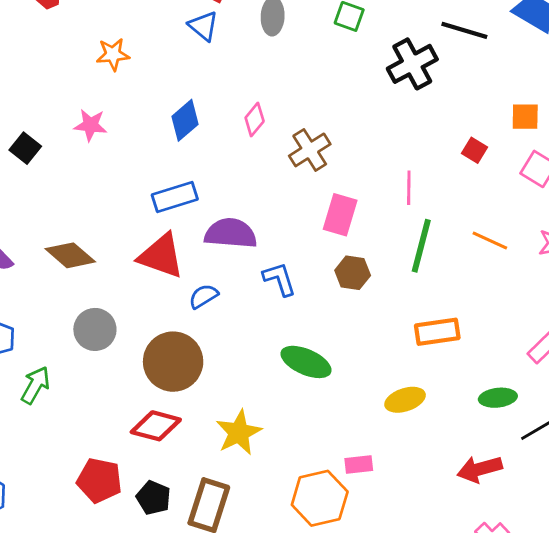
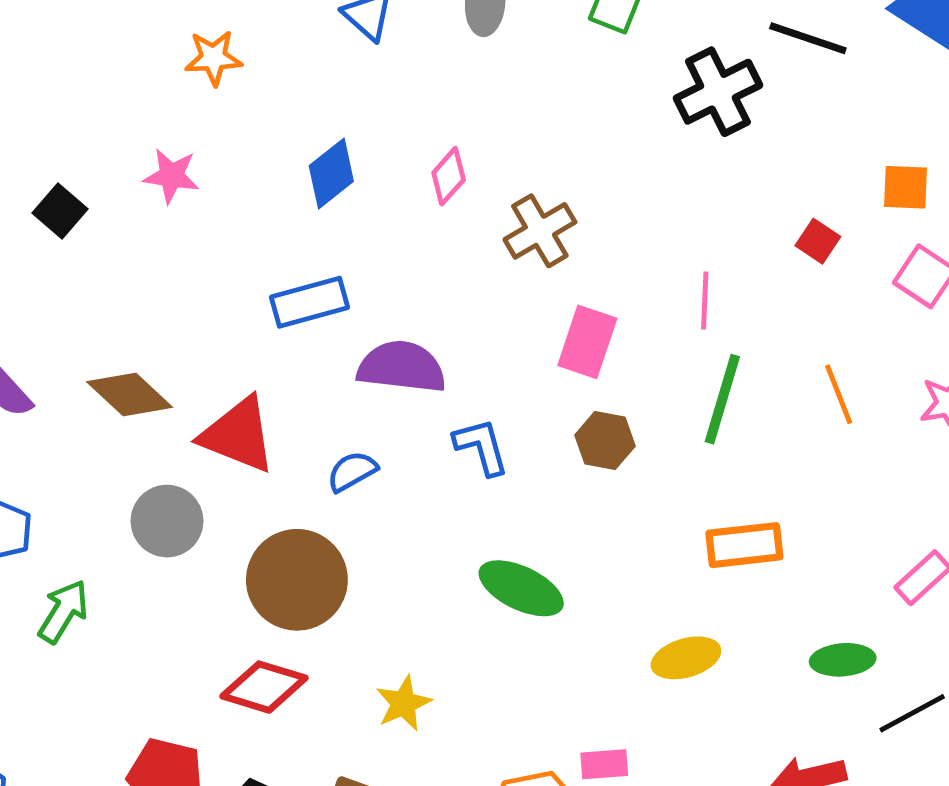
orange line: (490, 241) -> (839, 394), turned 42
red triangle: (161, 256) -> (238, 435), moved
yellow star: (239, 433) -> (404, 703), size x0.7

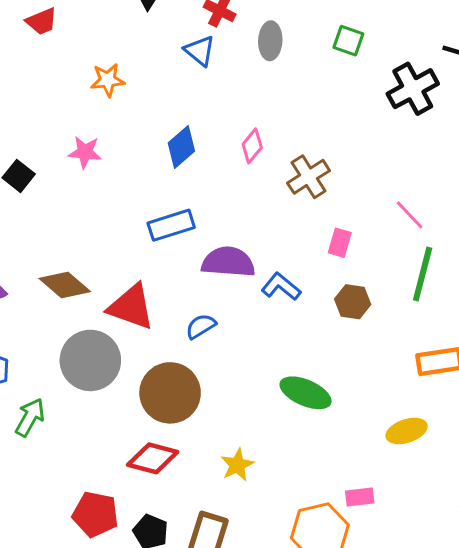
pink line: (705, 300) -> (410, 215), turned -44
pink rectangle: (587, 342) -> (340, 243), size x0.7
blue L-shape: (481, 447) -> (281, 287), moved, turned -33
gray circle: (167, 521) -> (90, 360), size x1.4

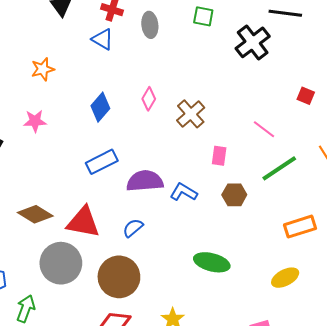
green line: (423, 274) -> (279, 168), turned 51

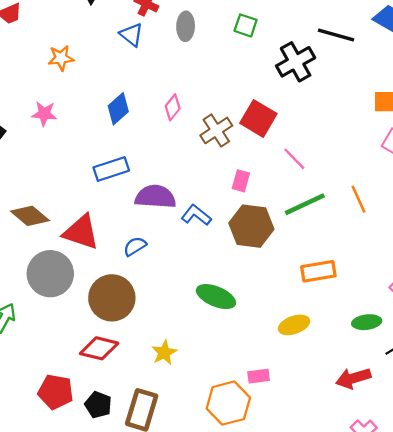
red square: (306, 96) -> (258, 118), moved, size x1.8
brown hexagon: (234, 195) -> (251, 226), size x1.6

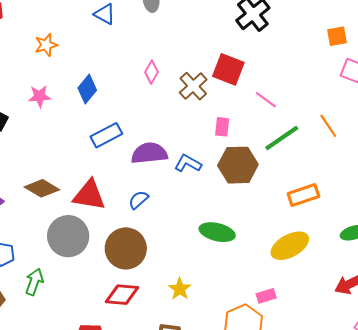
blue diamond: (118, 109) -> (87, 89), moved
yellow ellipse: (294, 325) -> (290, 246), size x1.4

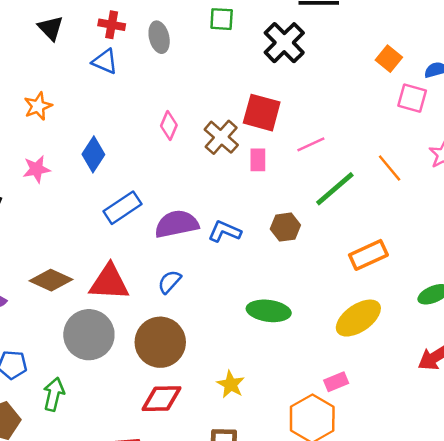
orange square: (337, 36) -> (389, 59), turned -35
pink line: (266, 100) -> (311, 144), turned -55
pink rectangle: (222, 127) -> (258, 160), moved
brown hexagon: (238, 165) -> (285, 227), size x0.6

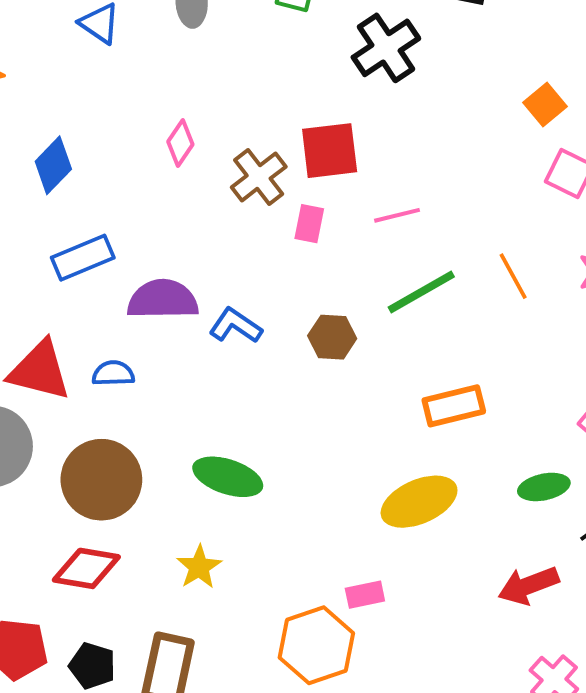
red square: (262, 113) -> (330, 151), turned -33
blue semicircle: (169, 282) -> (113, 373), moved, turned 35
green ellipse: (269, 311) -> (228, 477), moved

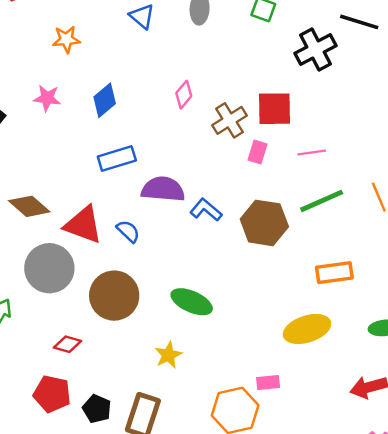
brown hexagon: (332, 337) -> (264, 223), size x1.6
blue semicircle: (113, 373) -> (128, 231), turned 40
red diamond: (86, 568) -> (67, 344), moved, size x0.7

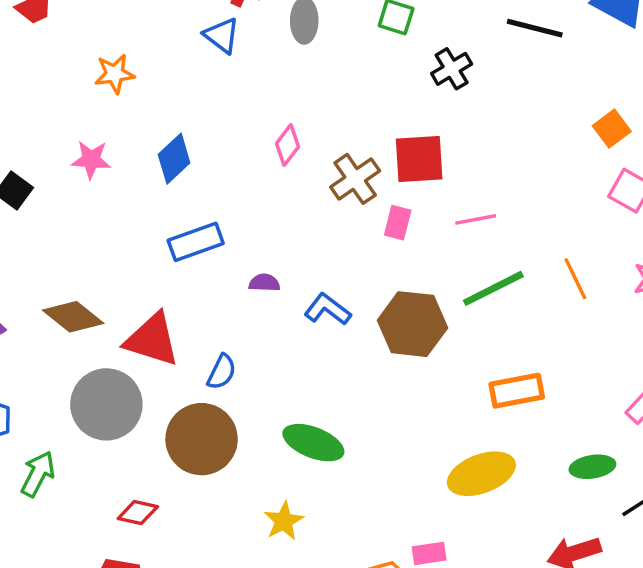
black cross: (315, 49) -> (452, 69), moved, size x0.7
purple semicircle: (163, 189) -> (264, 283), size x0.5
blue semicircle: (128, 231) -> (222, 372), moved, turned 75

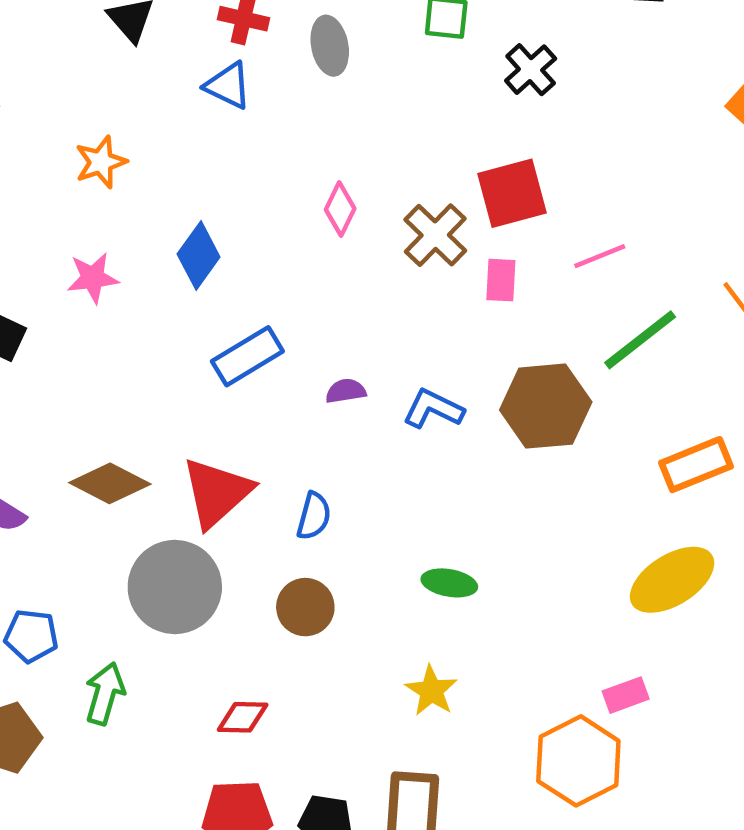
red triangle: (152, 340) -> (217, 492), turned -48
brown circle: (202, 439) -> (305, 607), size x0.6
green ellipse: (313, 443) -> (449, 583), size x0.7

